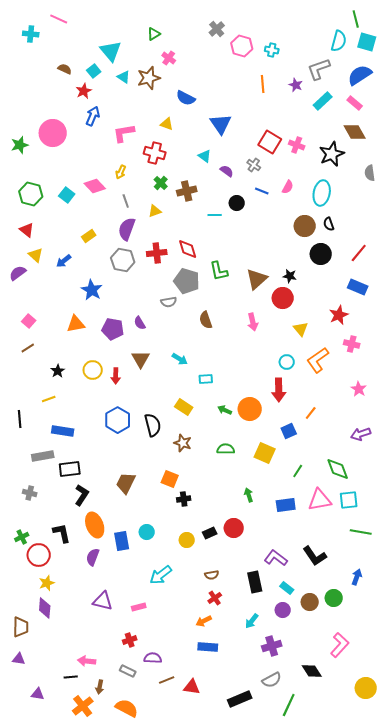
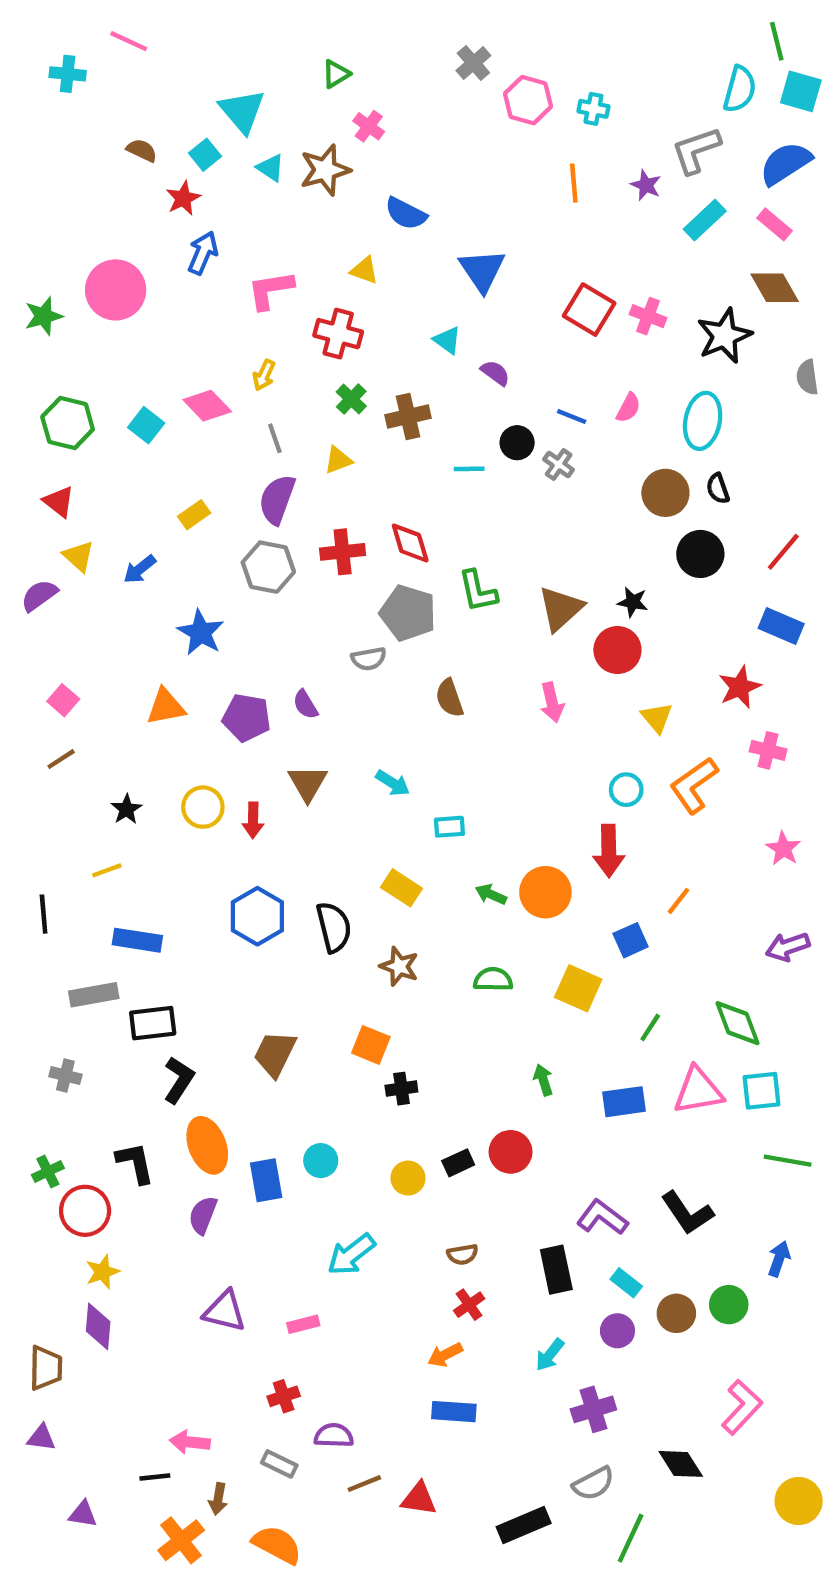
gray cross: (254, 165) -> (559, 465), moved

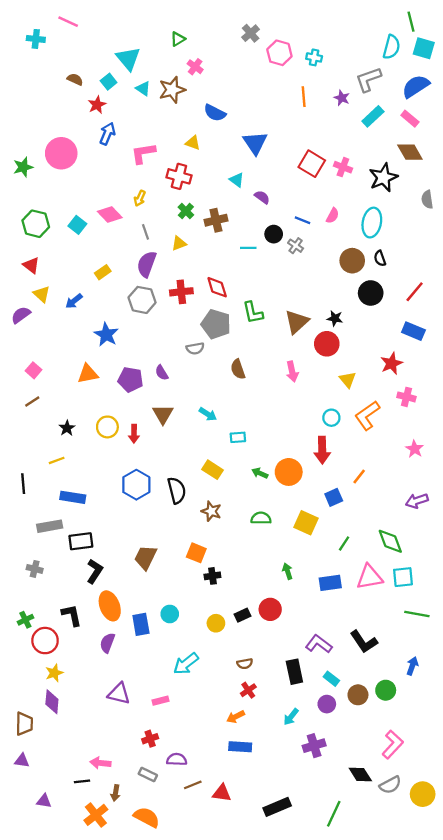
gray semicircle: (593, 1484) -> (390, 785), moved

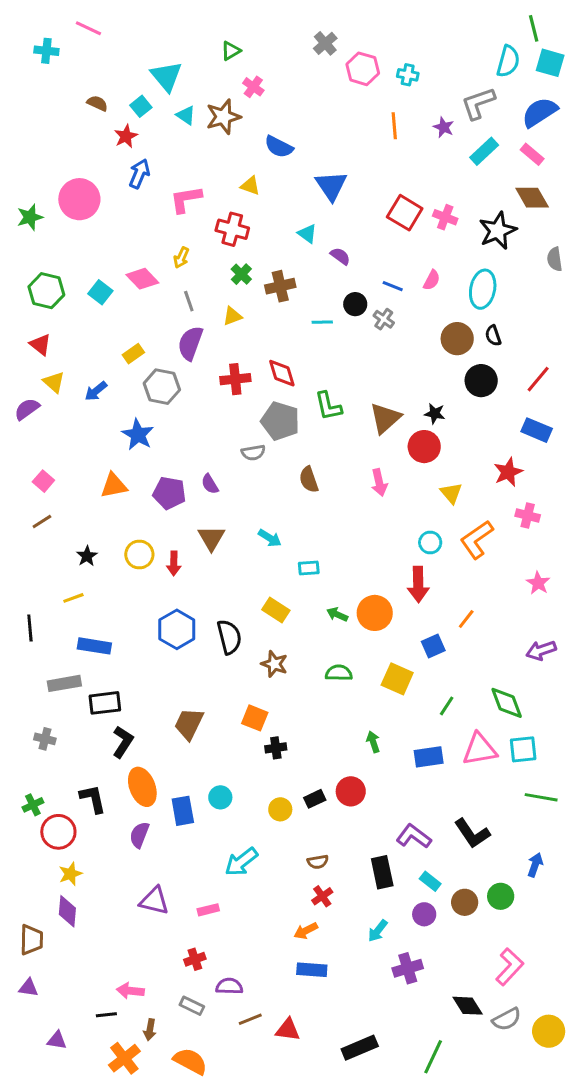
gray hexagon: (142, 300) -> (162, 387), moved

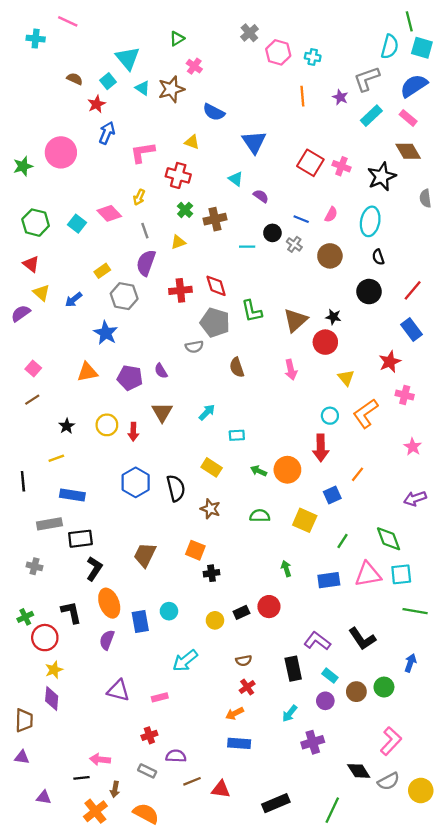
brown circle: (457, 339) -> (330, 256), moved
blue rectangle: (537, 430) -> (412, 329), turned 30
cyan arrow: (270, 538) -> (207, 412), turned -78

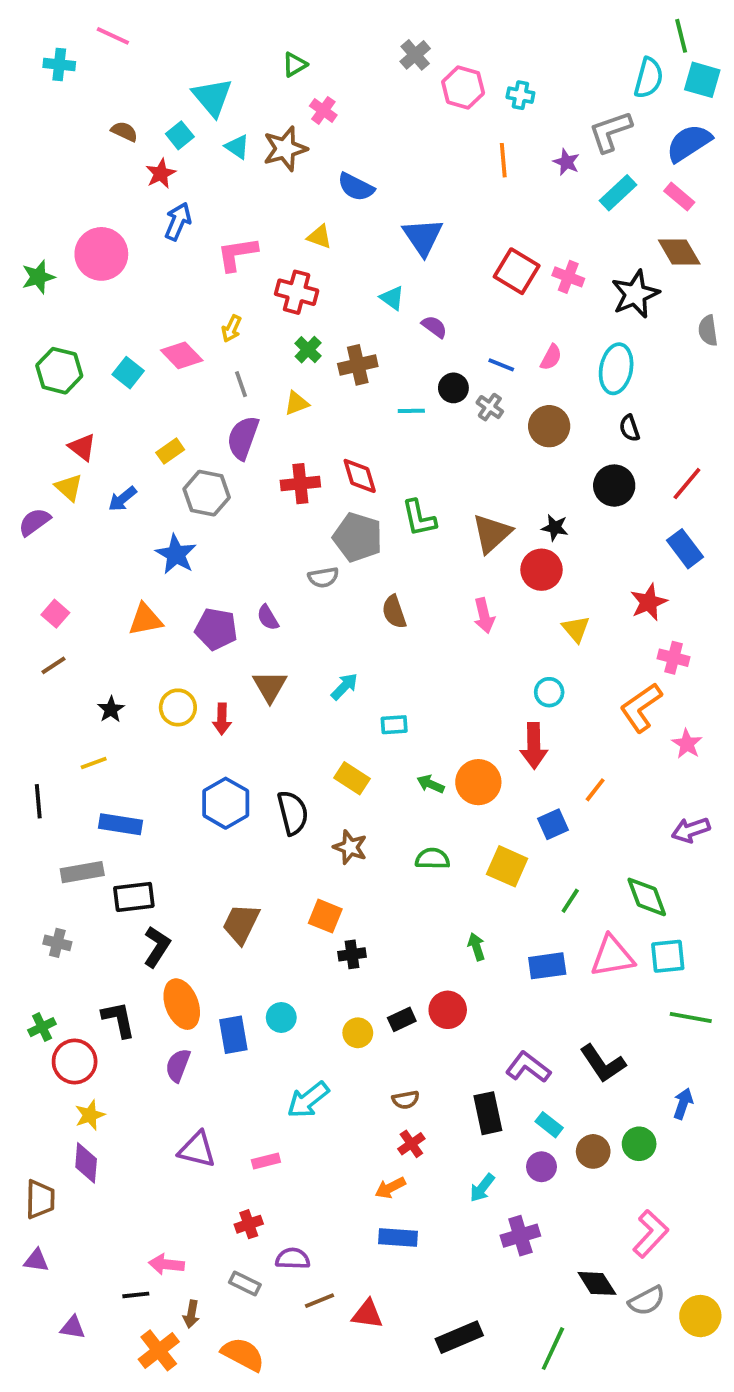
red triangle: (31, 264) -> (82, 447), moved
orange L-shape: (366, 413) -> (641, 707), moved

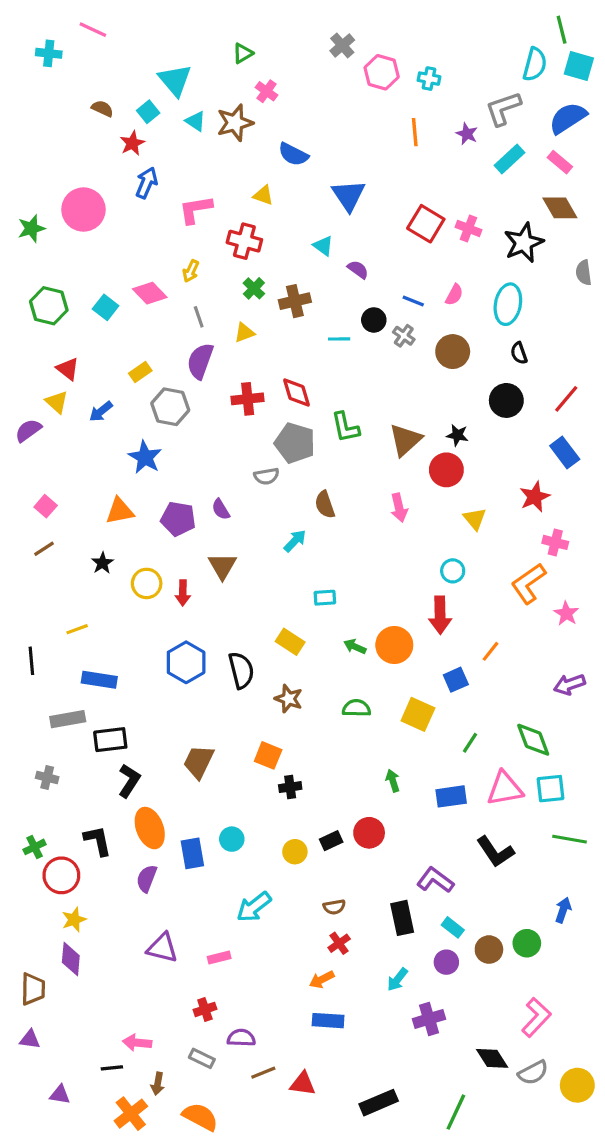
cyan arrow: (344, 686) -> (295, 541), moved
black star: (111, 709) -> (102, 563), moved
black L-shape: (603, 1063) -> (495, 852), moved

